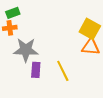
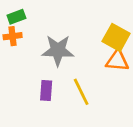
gray star: (26, 50) -> (58, 50), moved

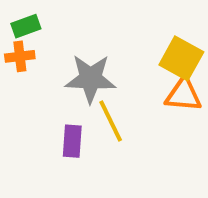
yellow line: (81, 92) -> (111, 121), moved

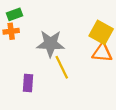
purple rectangle: (72, 141) -> (28, 83), moved

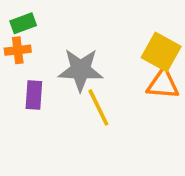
purple rectangle: (28, 83) -> (34, 95), moved

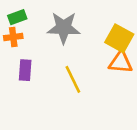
gray star: (80, 70) -> (64, 28), moved

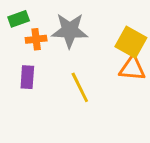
orange cross: (13, 37) -> (36, 39), moved

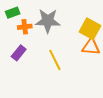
purple rectangle: (27, 77) -> (19, 53), turned 35

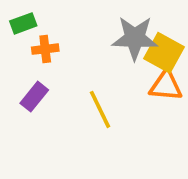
gray star: (48, 21) -> (135, 38), moved

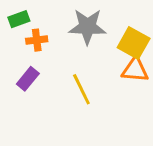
gray star: (135, 38) -> (87, 27), moved

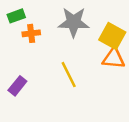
purple rectangle: (28, 79) -> (17, 86), moved

